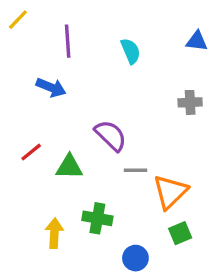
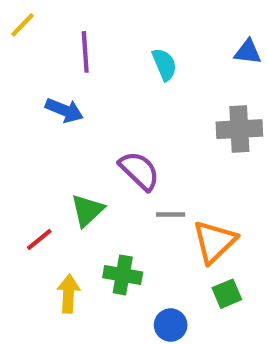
gray cross: (190, 102) -> (239, 129), size x1.5
red line: (31, 152) -> (39, 240), moved
green triangle: (69, 167) -> (87, 210), turned -44

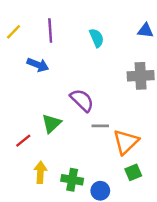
yellow line: (23, 25) -> (13, 32), moved
green cross: (123, 275) -> (72, 180), moved

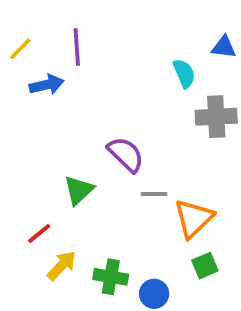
cyan semicircle: (97, 38) -> (184, 73), moved
blue arrow: (38, 65) -> (47, 85), moved, turned -35
red line: (23, 141) -> (39, 234), moved
yellow arrow: (40, 172) -> (62, 266), turned 40

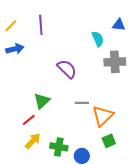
blue arrow: (47, 85) -> (15, 49), moved
purple semicircle: (126, 154) -> (67, 69), moved
red line: (39, 234) -> (29, 120), moved

